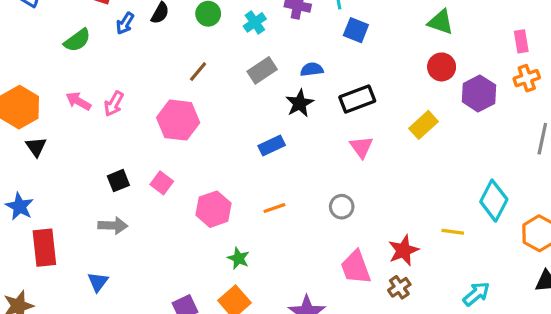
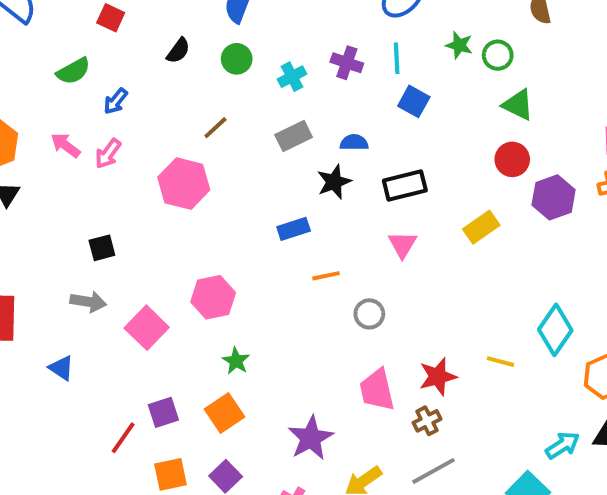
blue arrow: (125, 23) -> (116, 101), moved
pink square: (162, 183) -> (147, 328), moved, size x1.5
orange line: (274, 208) -> (326, 276), moved
blue triangle: (98, 282) -> (61, 368), turned -40
cyan arrow: (476, 294) -> (563, 445), moved

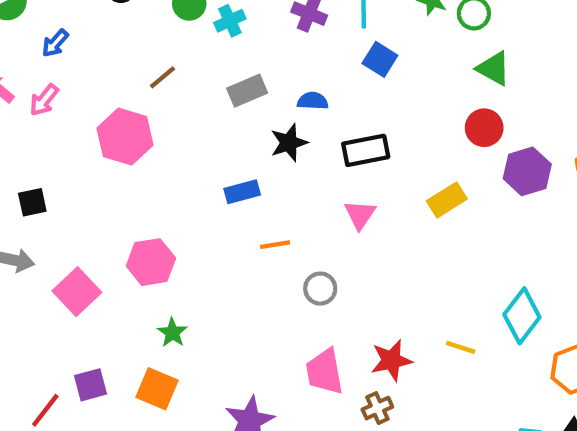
cyan cross: (292, 77) -> (230, 21), moved
orange square: (224, 413) -> (157, 389), turned -36

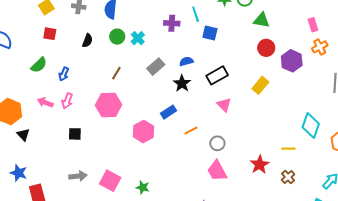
black square: (32, 202) -> (75, 134), moved, turned 32
pink hexagon: (151, 262) -> (143, 131), moved
green star: (172, 333) -> (143, 187), moved
pink trapezoid: (325, 372) -> (217, 171), moved
brown cross: (377, 408) -> (288, 177), moved

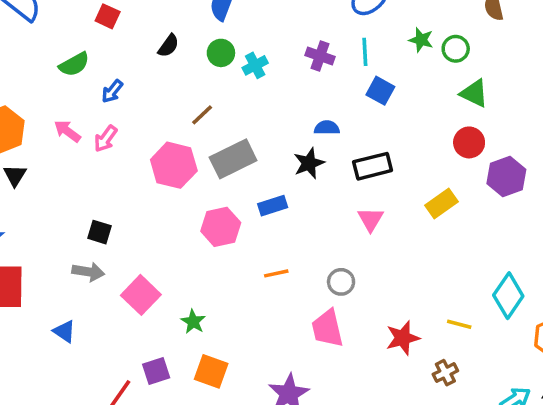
gray rectangle: (156, 67) -> (233, 159), moved, size x1.4
orange line: (191, 131) -> (276, 273), moved
black square: (75, 134) -> (99, 232), moved

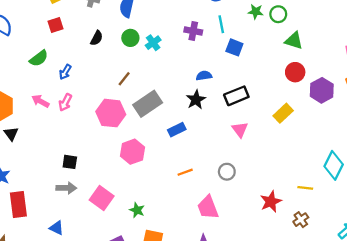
red square: (108, 16) -> (56, 25), turned -35
pink hexagon: (221, 227) -> (133, 152), moved
pink trapezoid: (327, 328) -> (208, 207), moved

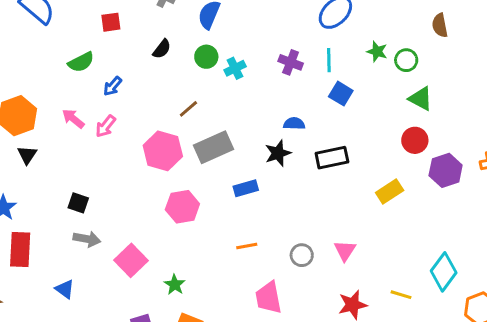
pink triangle: (240, 130) -> (345, 251), moved
black square: (70, 162) -> (78, 203), moved

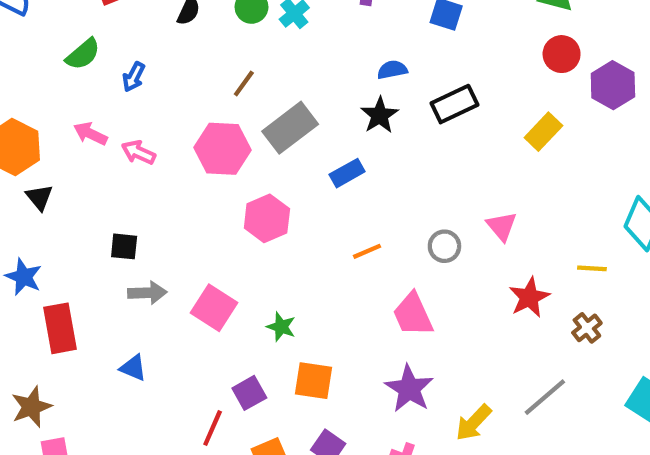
pink arrow: (106, 126) -> (139, 152), moved, turned 90

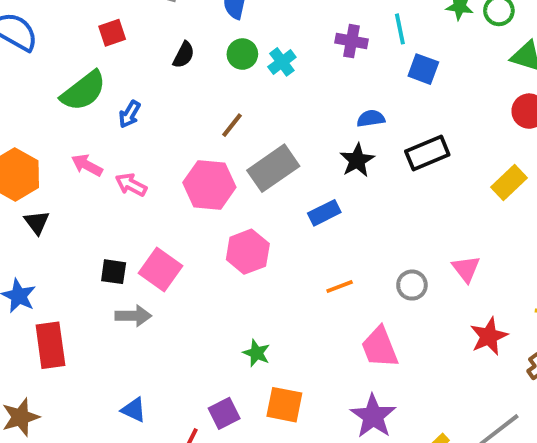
green semicircle: (83, 54) -> (83, 91), size x1.4
pink square: (214, 308) -> (160, 269), moved
blue triangle: (133, 368) -> (134, 410), moved

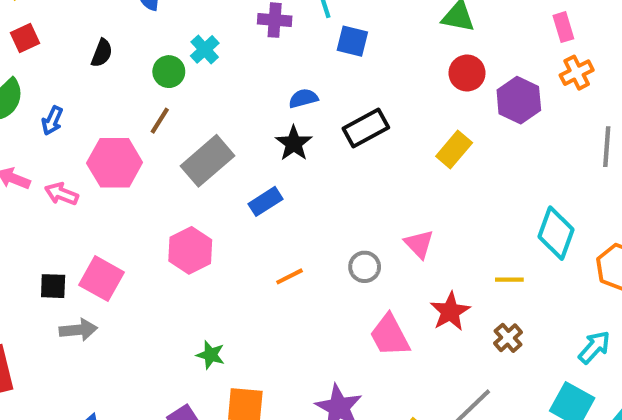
green circle: (242, 54) -> (169, 72), moved
pink hexagon: (209, 185) -> (115, 163), moved
pink trapezoid: (380, 347) -> (390, 335), moved

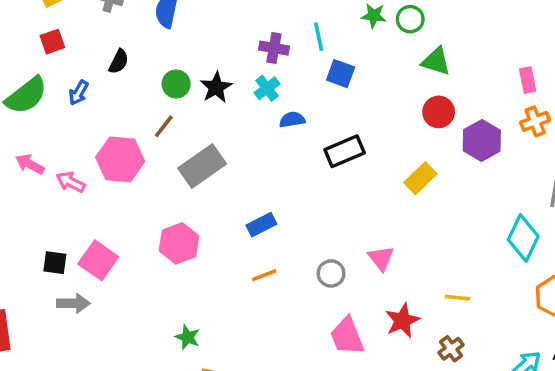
cyan cross: (205, 49) -> (267, 88), moved
blue arrow: (52, 121) -> (79, 93), moved
black star: (294, 143) -> (216, 87), moved
blue rectangle: (265, 201) -> (261, 225), moved
cyan diamond: (556, 233) -> (523, 238), moved

